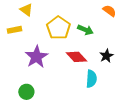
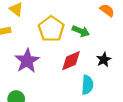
red diamond: (76, 57) -> (71, 61), turned -70

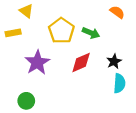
cyan semicircle: (87, 85) -> (119, 83), moved

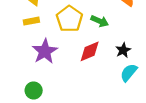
yellow rectangle: (13, 33) -> (31, 21), moved
cyan semicircle: (119, 83) -> (129, 73), turned -144

